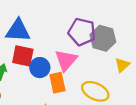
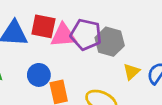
red square: (23, 56) -> (43, 26), moved
pink triangle: (66, 60) -> (63, 35), moved, turned 45

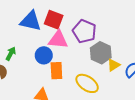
pink triangle: (63, 35) -> (58, 40), moved
gray hexagon: (110, 42) -> (101, 53), moved

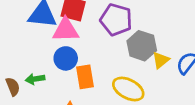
pink triangle: (58, 40) -> (66, 30), moved
green arrow: (11, 54) -> (35, 79), moved, turned -120

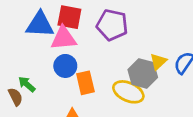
gray hexagon: (142, 46) -> (143, 73), moved
green arrow: (35, 79) -> (27, 84), moved, turned 54

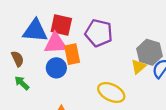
gray hexagon: (143, 73) -> (149, 52), moved
orange rectangle: (85, 83) -> (72, 54), moved
brown semicircle: (15, 97) -> (18, 59), moved

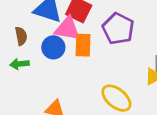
blue circle: (56, 68) -> (53, 47), moved
green arrow: (22, 83) -> (19, 64), turned -63

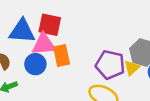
purple pentagon: (118, 29) -> (110, 65), moved

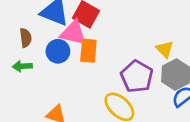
yellow triangle: (132, 68) -> (165, 49), moved, turned -49

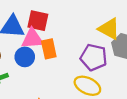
yellow triangle: (165, 49) -> (109, 29), size x1.5

